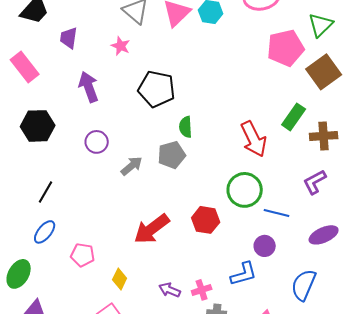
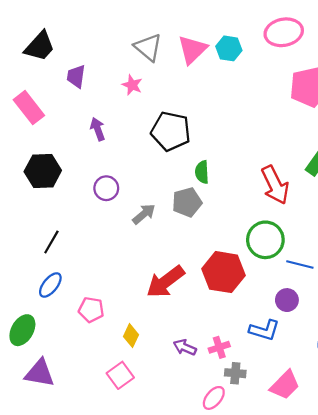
purple arrow: (89, 87) -> (98, 129), size x0.7
red hexagon: (206, 220) -> (223, 272), size x1.4
blue L-shape: (244, 274) -> (264, 330), turned 32

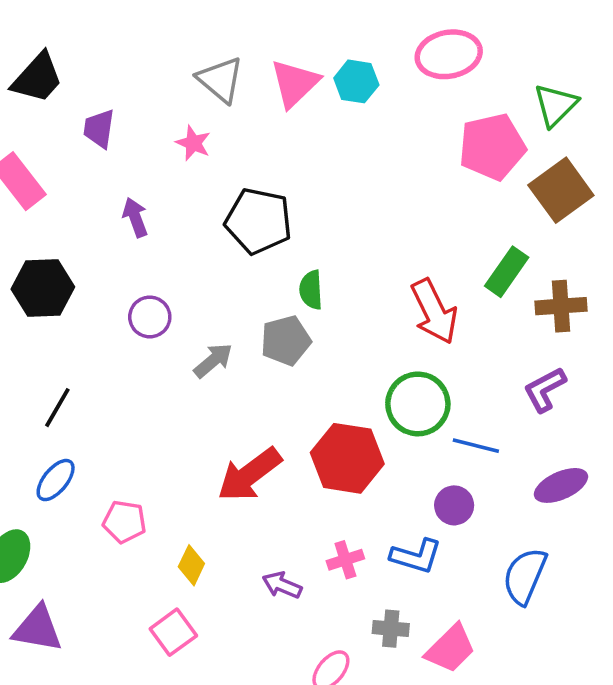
pink cross: (219, 347) -> (345, 560), moved
gray cross: (235, 373) -> (391, 629), moved

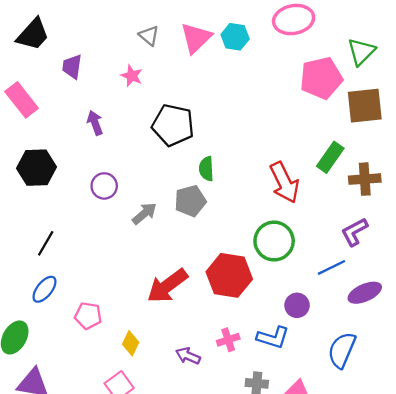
gray triangle: (220, 80) -> (149, 36), size x0.7
brown square: (561, 190) -> (365, 106), turned 30
blue line: (476, 446) -> (331, 267), moved, turned -40

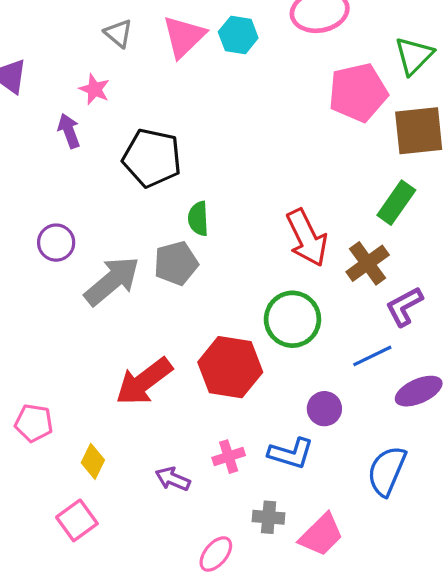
purple arrow: (95, 123) -> (69, 131), moved
green rectangle: (330, 157) -> (396, 203), moved
brown cross: (365, 179) -> (368, 263), moved, turned -32
gray arrow: (144, 213) -> (112, 281), size x1.6

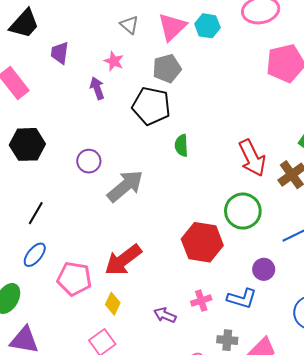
gray pentagon: (176, 263) -> (167, 68), moved
red arrow: (144, 382) -> (123, 260), moved
pink pentagon: (34, 423) -> (74, 279), size x1.4

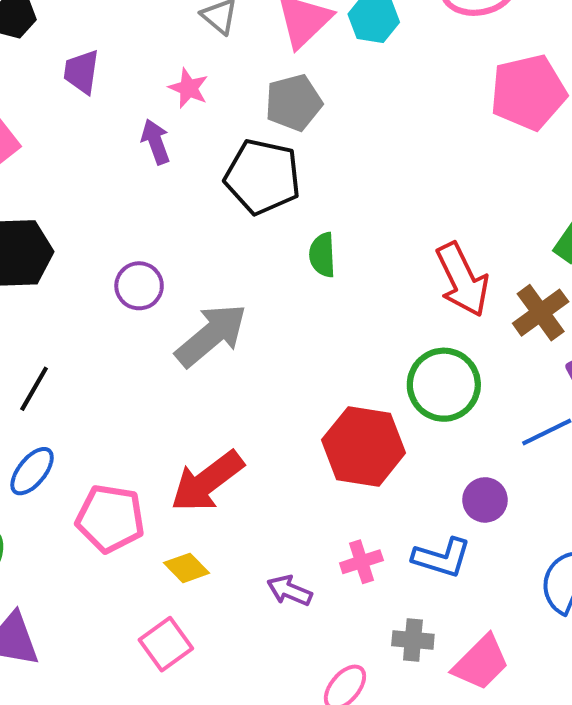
yellow diamond: (113, 304) -> (186, 568), turned -70

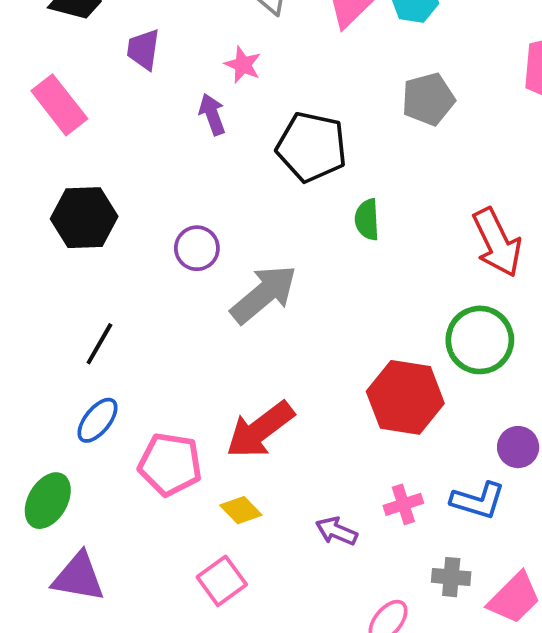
gray pentagon: (294, 103) -> (428, 99), moved

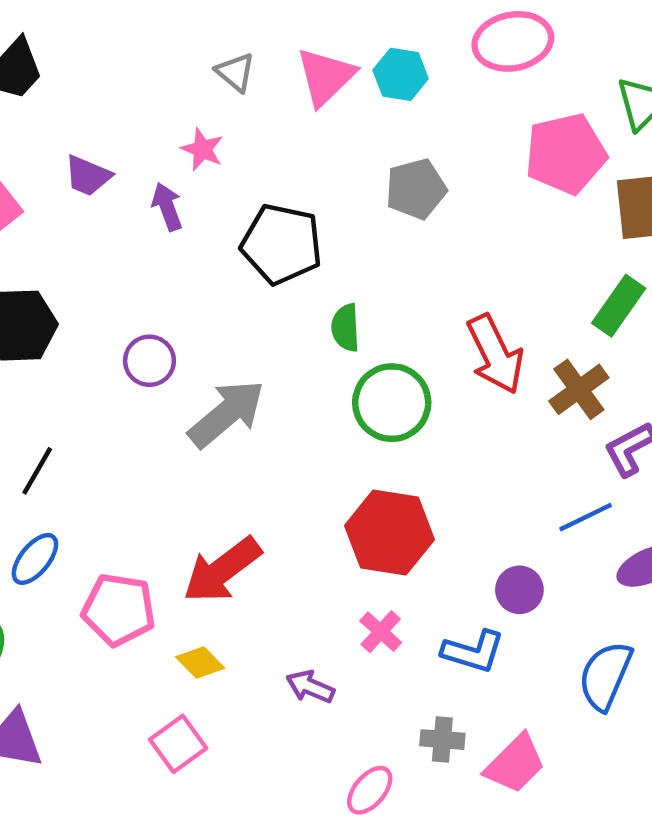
purple trapezoid: (143, 49) -> (88, 176), moved, turned -75
green circle: (480, 340) -> (392, 403), moved
pink cross: (403, 504) -> (381, 632), moved, turned -30

